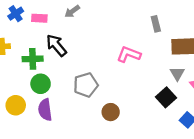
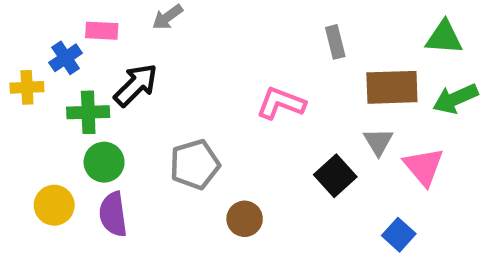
blue cross: (16, 14) -> (66, 58), moved
black arrow: (56, 45) -> (136, 85), turned 85
black square: (166, 97) -> (335, 176), moved

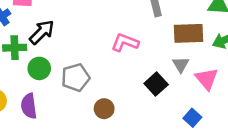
green circle: (104, 162) -> (39, 68), moved

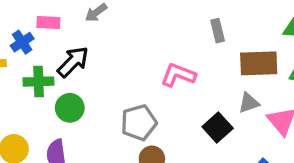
gray triangle: (181, 65) -> (249, 103), turned 42
gray pentagon: (76, 78) -> (139, 123), moved

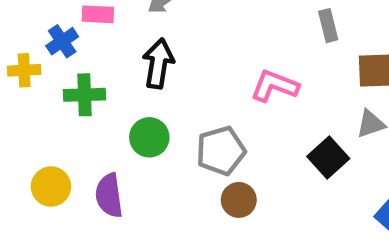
black arrow: (73, 62) -> (158, 64), moved, turned -36
green circle: (70, 108) -> (149, 137), moved

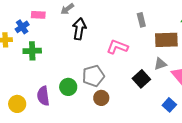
black arrow: (158, 64) -> (79, 29), moved
green circle: (149, 137) -> (68, 87), moved
yellow circle: (51, 187) -> (17, 104), moved

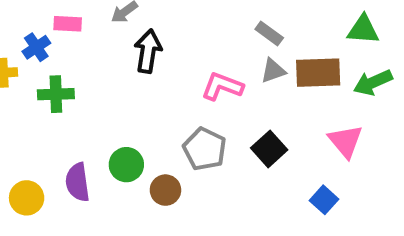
gray rectangle: (141, 20) -> (269, 34), turned -40
gray triangle: (160, 64) -> (273, 71), moved
gray pentagon: (93, 76) -> (205, 149), moved, turned -30
brown circle: (101, 98) -> (165, 190), moved

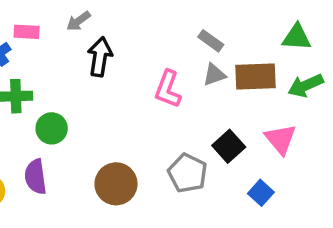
pink L-shape: (222, 86) -> (168, 89), turned -90
gray pentagon: (205, 149) -> (188, 173), moved
black square: (269, 149) -> (229, 146), moved
green circle: (126, 165) -> (52, 128), moved
brown circle: (165, 190) -> (116, 184), size x1.5

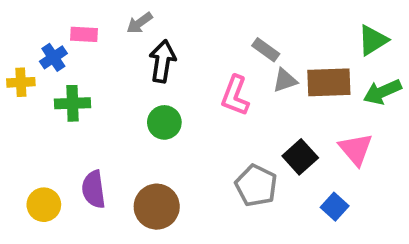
green triangle: (297, 37) -> (373, 40), turned -36
gray rectangle: (211, 41) -> (266, 50), moved
green circle: (52, 128) -> (164, 122), moved
brown circle: (116, 184) -> (157, 207), moved

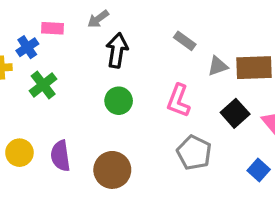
gray rectangle: (266, 50) -> (185, 41), moved
pink L-shape: (235, 96) -> (178, 101), moved
green cross: (73, 103) -> (43, 85), turned -36
black square: (300, 157) -> (235, 113), moved
yellow circle: (44, 205) -> (19, 153), moved

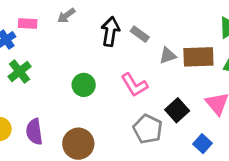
black arrow: (117, 50) -> (110, 32), moved
pink L-shape: (178, 101) -> (134, 85), turned -52
black square: (235, 113) -> (177, 110), moved

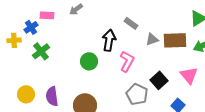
black arrow: (110, 32) -> (109, 40), moved
pink L-shape: (134, 85) -> (127, 61), turned -120

